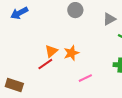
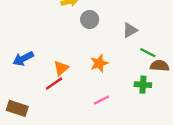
blue arrow: (19, 13) -> (23, 59), moved
orange star: (71, 53) -> (99, 63), moved

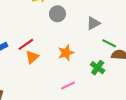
red line: (54, 83) -> (26, 44), moved
green cross: (143, 85) -> (98, 68), moved, turned 32

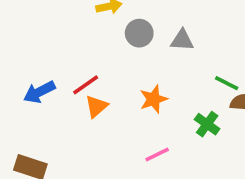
gray triangle: (93, 23) -> (182, 40), moved, turned 32

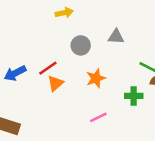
gray circle: (139, 33) -> (81, 45), moved
green cross: (207, 124) -> (134, 96), turned -36

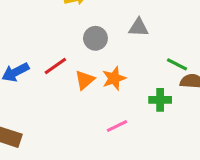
orange triangle: (55, 83) -> (85, 80), moved

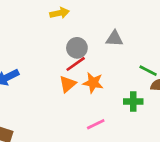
red line: (55, 66) -> (76, 64), moved
orange star: (114, 78) -> (93, 83), turned 30

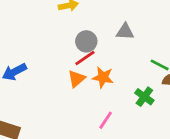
green cross: (133, 101) -> (144, 97), turned 36
pink line: (96, 124) -> (106, 120), turned -30

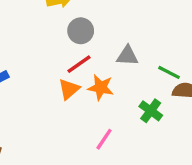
gray triangle: (125, 32) -> (127, 56), moved
gray circle: (86, 41) -> (81, 31), moved

